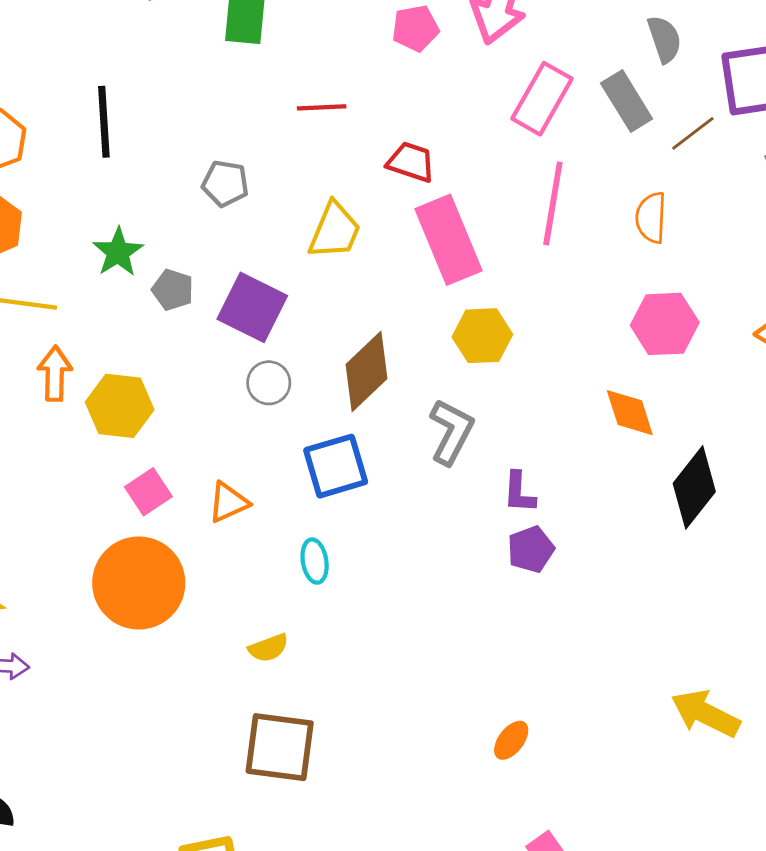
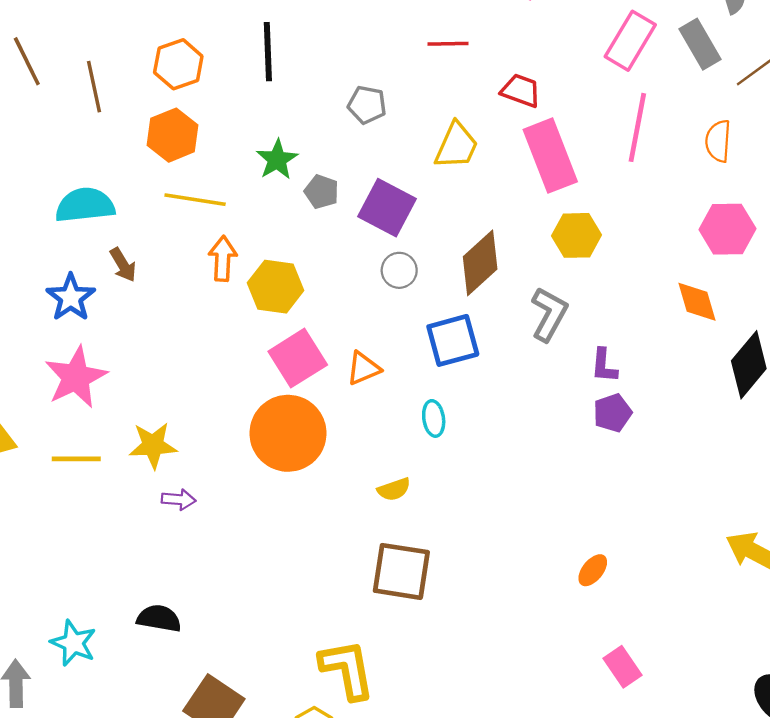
pink square: (148, 492) -> (298, 358), size x1.5

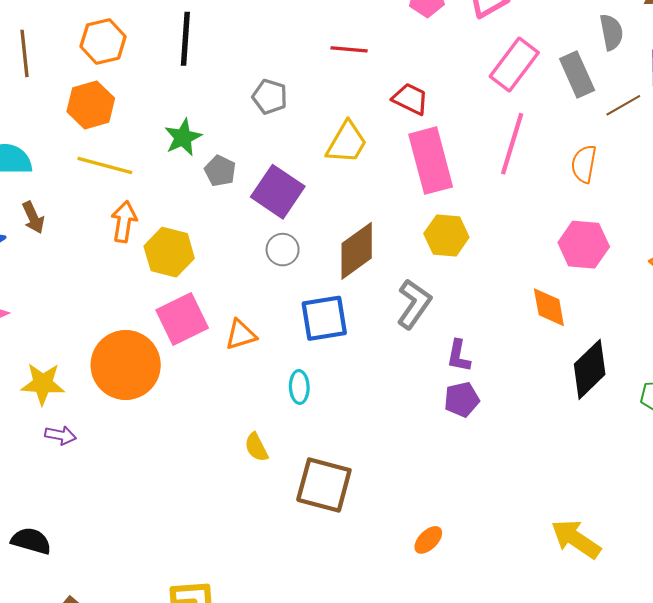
orange circle: (288, 433) -> (126, 365), moved
yellow semicircle: (394, 489) -> (256, 447), turned 76
brown square: (401, 571) -> (324, 485), moved

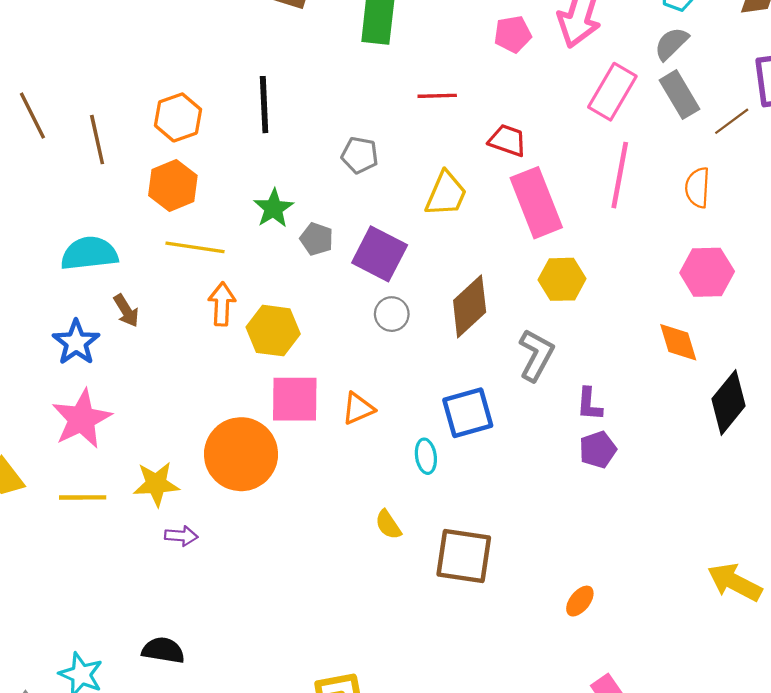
gray semicircle: (611, 32) -> (671, 44), moved, turned -117
blue square: (324, 318) -> (468, 413), moved
pink square: (182, 319) -> (295, 399), turned 33

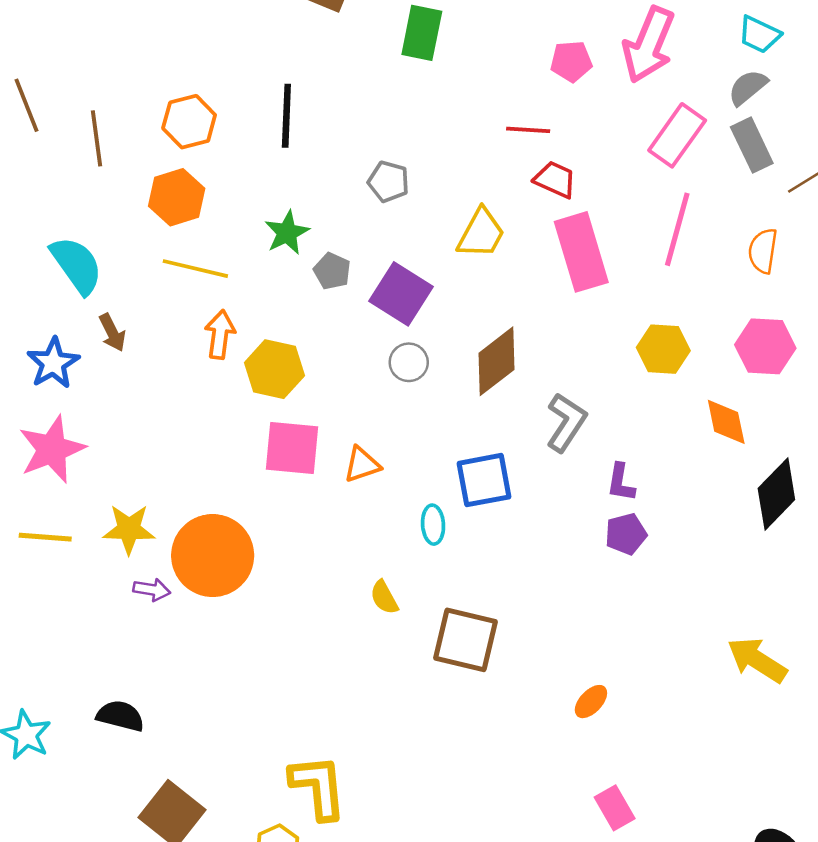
red line: (437, 96) -> (528, 130), moved
cyan semicircle: (89, 253) -> (77, 265), turned 56
yellow hexagon: (562, 279) -> (663, 349), moved
orange circle: (241, 454) -> (213, 556), moved
yellow arrow: (735, 582) -> (757, 660), moved

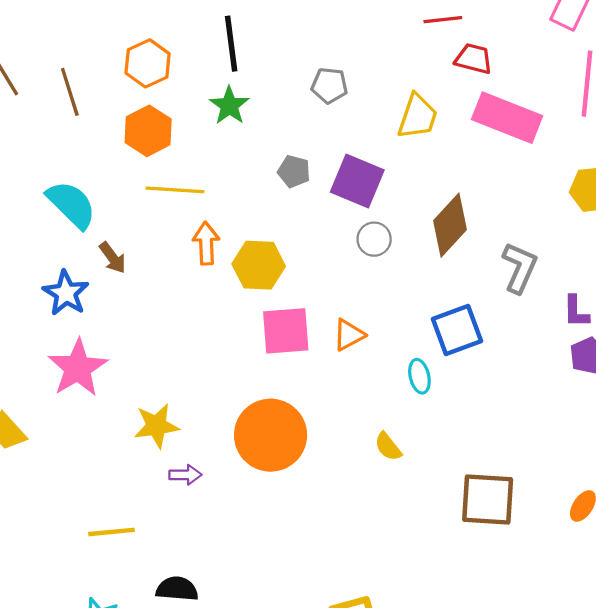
green star: (287, 233) -> (229, 106), moved
pink rectangle: (581, 252) -> (507, 118), turned -42
yellow line: (45, 537) -> (111, 532), moved
orange circle: (213, 556) -> (271, 435), moved
brown square: (466, 640) -> (488, 499), moved

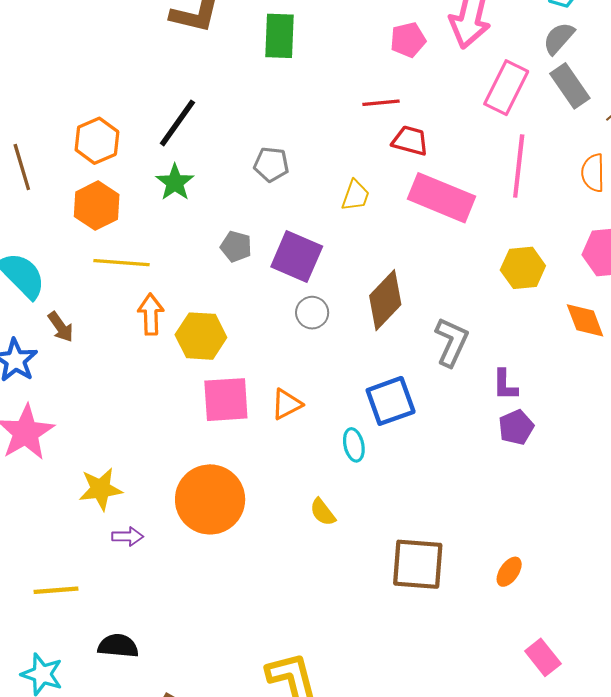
black line: (231, 44) -> (177, 123), turned 42
yellow trapezoid: (418, 116) -> (355, 195), size x0.7

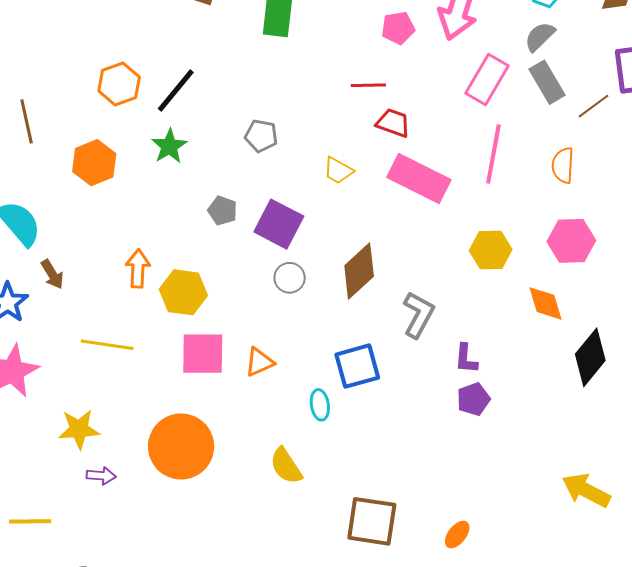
orange hexagon: (97, 141) -> (119, 84), moved
yellow trapezoid: (355, 195) -> (338, 171), turned 96
yellow line: (122, 263) -> (107, 345), moved
yellow semicircle: (323, 512) -> (286, 466), size x1.4

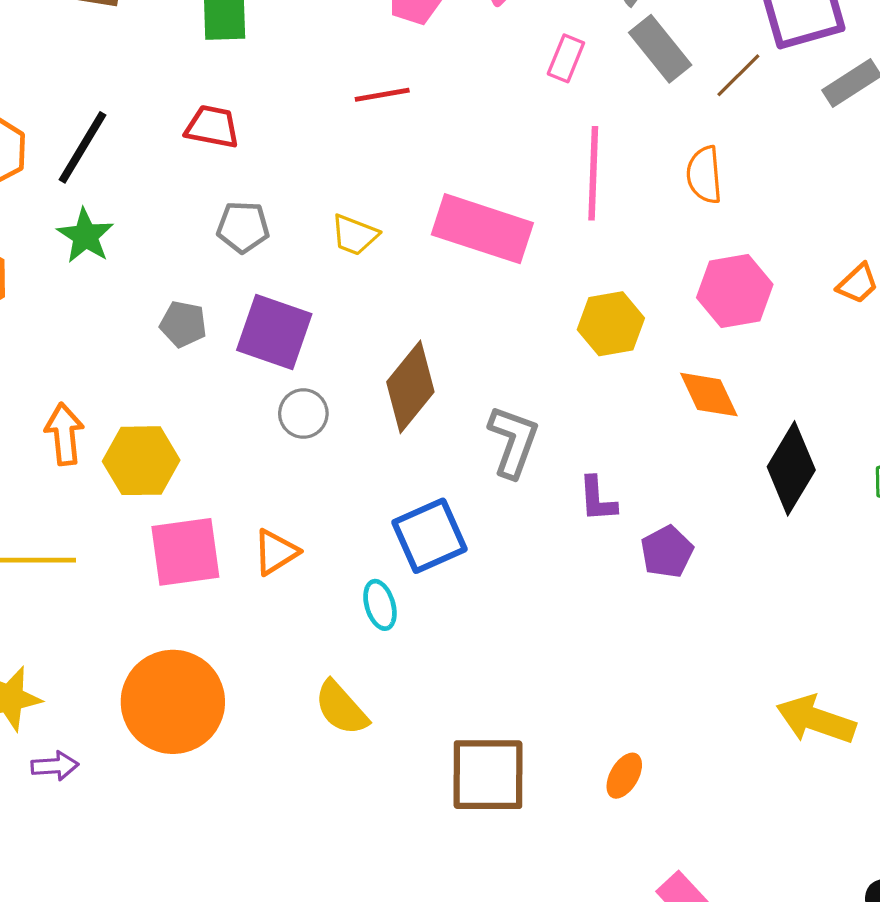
pink rectangle: (487, 79) -> (566, 58), size x0.6
red trapezoid: (393, 123) -> (212, 127), moved
gray pentagon: (261, 136) -> (243, 227), moved
purple pentagon: (473, 399) -> (667, 552), moved
yellow arrow: (586, 490) -> (816, 720), moved

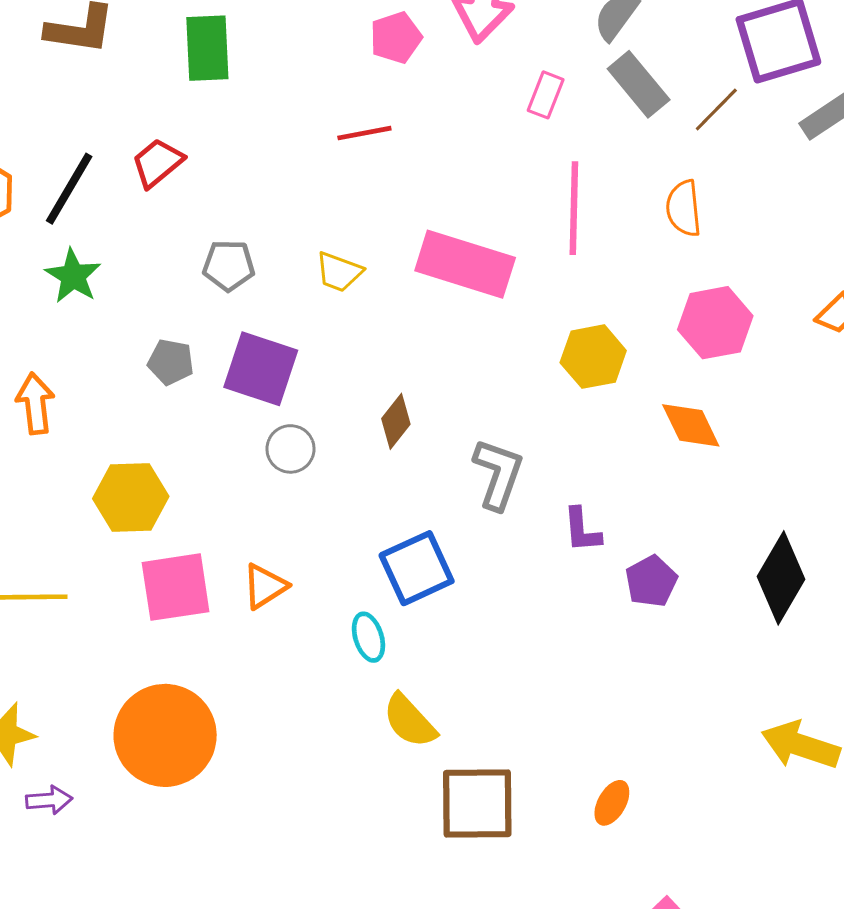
red trapezoid: (212, 127) -> (157, 163), moved, turned -50
brown diamond: (410, 387) -> (396, 421), size x0.6
orange arrow: (64, 434) -> (35, 403), moved
black diamond: (791, 468) -> (781, 578), moved
yellow semicircle: (341, 708) -> (410, 721), moved

